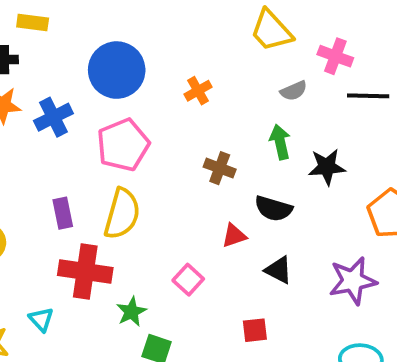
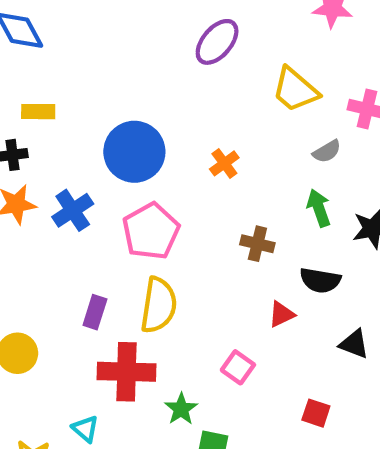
purple rectangle: (63, 213) -> (95, 312), turned 36
black triangle: (279, 270) -> (354, 344), moved
red square: (255, 330) -> (316, 413), turned 32

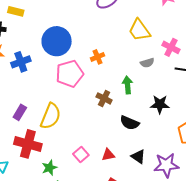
green arrow: (319, 208) -> (127, 85), moved
pink pentagon: (151, 231) -> (70, 74), moved
red triangle: (281, 314) -> (108, 155), moved

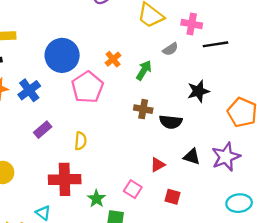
green arrow: (127, 85) -> (144, 70), moved, turned 54
brown cross: (104, 98) -> (143, 109), moved
purple rectangle: (20, 112) -> (43, 130), moved, turned 35
yellow semicircle: (51, 116) -> (81, 141), size x0.6
pink square: (81, 154) -> (133, 189), moved

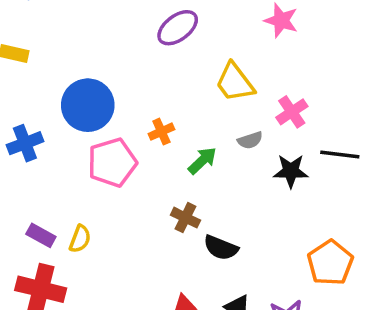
pink cross: (192, 24) -> (292, 112), turned 30
black line: (216, 44) -> (340, 154), moved
black star: (198, 91) -> (291, 171), moved
purple rectangle: (43, 130) -> (41, 235), moved, turned 54

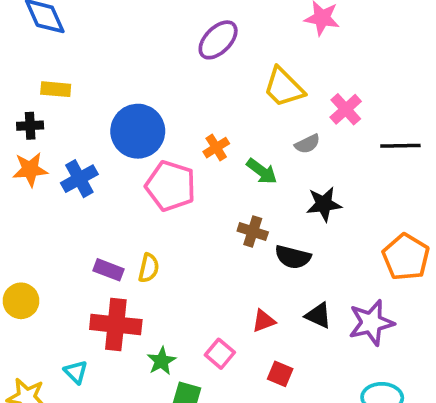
green arrow: (202, 161) -> (262, 171), turned 88
pink pentagon: (112, 162) -> (171, 186), turned -30
black star: (291, 171) -> (324, 204), moved

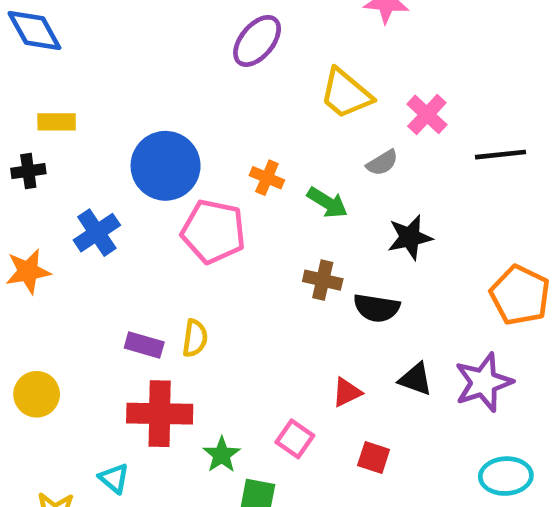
orange cross: (216, 148) -> (267, 178), turned -30
orange star: (30, 169) -> (28, 271), moved

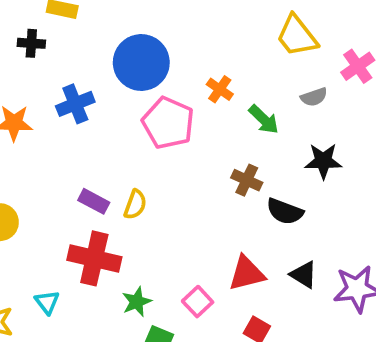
red triangle: (347, 392) -> (247, 273), size x1.5

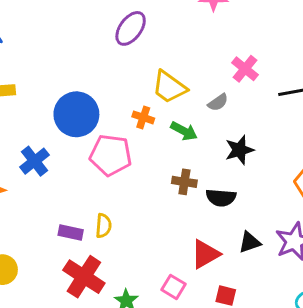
yellow trapezoid: (297, 36) -> (169, 87), moved
red cross: (94, 258) -> (84, 277), turned 36
black triangle: (304, 275) -> (250, 242), turned -35

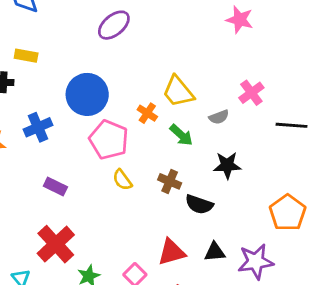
purple ellipse: (131, 28) -> (114, 25), moved
yellow semicircle: (103, 226) -> (122, 180), moved, turned 125
purple rectangle: (71, 232) -> (55, 186), moved

